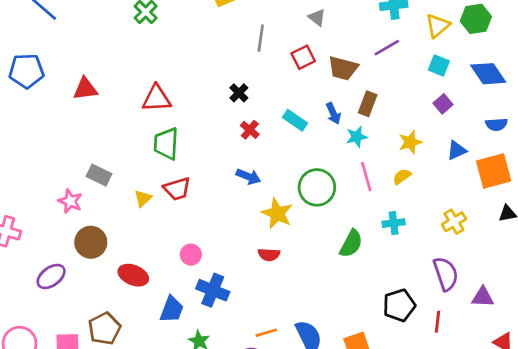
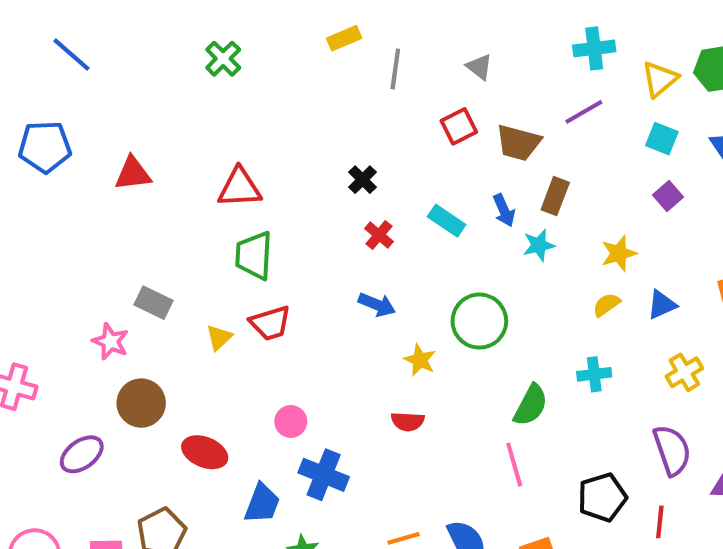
gray line: (261, 38) -> (395, 69), moved
blue triangle: (457, 150) -> (662, 305), moved
pink line: (366, 176) -> (514, 465), moved
yellow star: (277, 213) -> (420, 360), size x0.7

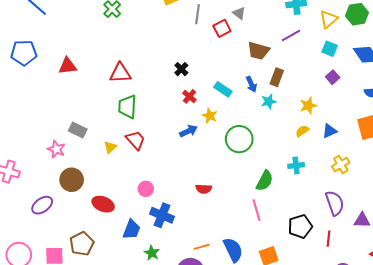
red square: (459, 126) -> (222, 28), moved
blue arrow: (377, 305) -> (188, 131), turned -48
red trapezoid: (270, 323) -> (136, 140), turned -115
yellow star: (420, 360) -> (210, 116), moved

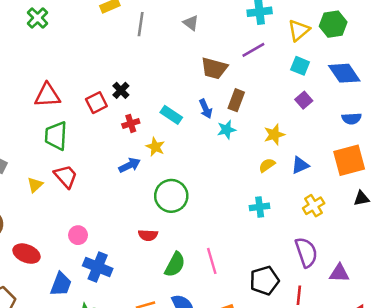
red square: (222, 28) -> (96, 103), moved
red cross: (189, 96) -> (131, 123), turned 32
green circle: (239, 139) -> (171, 196), moved
green semicircle: (265, 181) -> (175, 265), moved

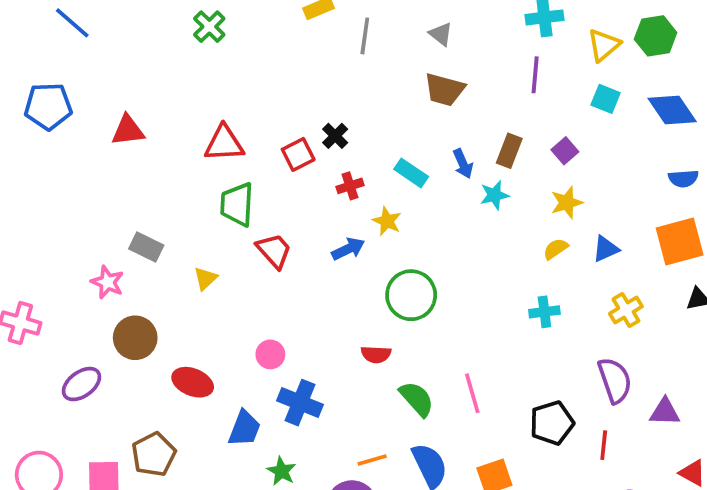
purple line: (253, 50) -> (535, 75), turned -55
brown trapezoid: (214, 68) -> (444, 90), moved
purple square: (304, 100) -> (565, 151), moved
red trapezoid: (66, 176) -> (274, 251), moved
green semicircle: (175, 265) -> (417, 399), turned -70

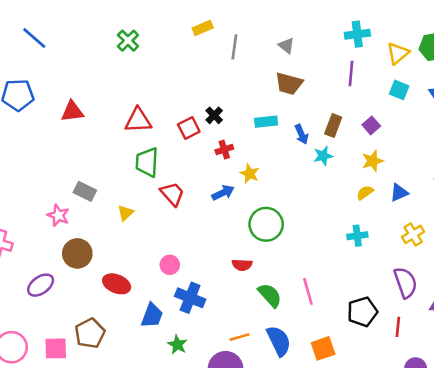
cyan rectangle: (411, 173) -> (266, 122), moved, turned -40

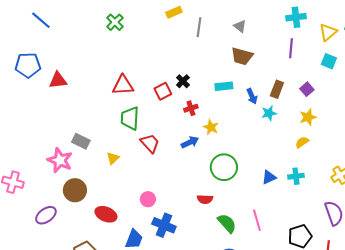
red triangle: (72, 112) -> (58, 80), moved
blue triangle: (399, 193) -> (269, 177), moved
pink star: (58, 215) -> (60, 160), size x1.4

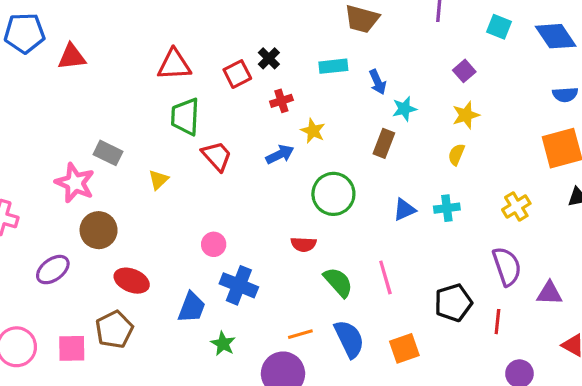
brown rectangle: (277, 89) -> (384, 143), moved
yellow semicircle: (302, 142) -> (456, 154), turned -32
red ellipse: (106, 214) -> (132, 281), moved

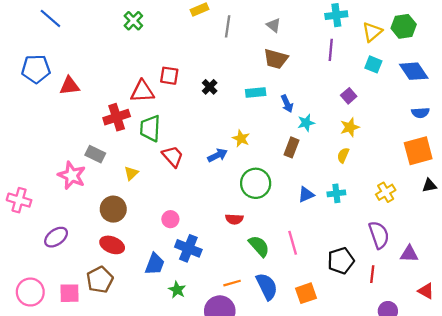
red square: (237, 74) -> (169, 76), moved, turned 36
red cross: (281, 101) -> (117, 117), moved, size x1.6
brown circle: (99, 230) -> (113, 209), moved

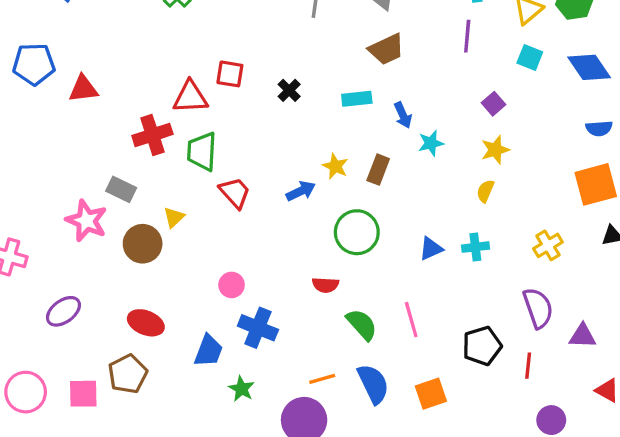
brown trapezoid: (276, 59) -> (386, 49), turned -40
brown rectangle: (291, 147) -> (378, 170), moved
brown circle: (113, 209) -> (143, 244), moved

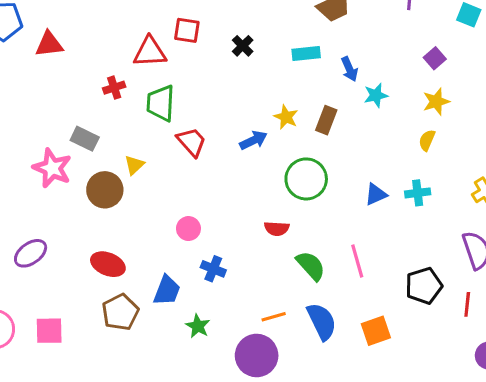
red cross: (152, 135) -> (114, 88), size x0.6
blue cross: (258, 328) -> (213, 269), size x0.7
brown pentagon: (128, 374) -> (120, 312), moved

